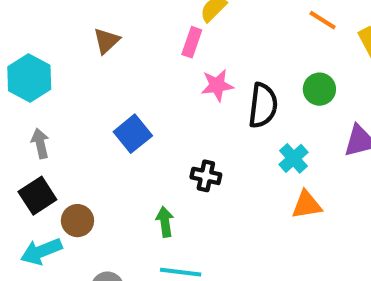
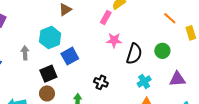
cyan hexagon: (29, 78) -> (50, 38), moved
black square: (37, 196) -> (48, 74), moved
brown circle: (77, 221) -> (47, 93), moved

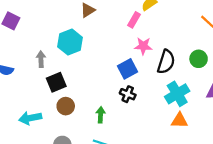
blue square: (70, 56) -> (128, 69), moved
black square: (48, 74) -> (56, 82), moved
cyan cross: (144, 82) -> (177, 94), size x1.5

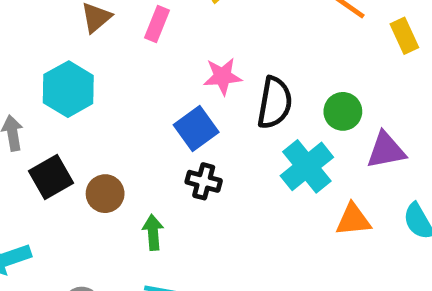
pink rectangle: (134, 20) -> (157, 24), moved
green circle: (199, 59) -> (343, 111), moved
brown circle: (66, 106) -> (105, 194), moved
orange triangle: (179, 120) -> (353, 220), moved

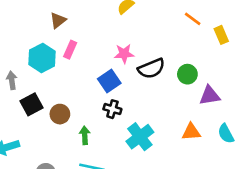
pink rectangle: (157, 24) -> (70, 50), moved
black semicircle: (275, 103) -> (151, 68), turned 56
cyan cross: (307, 166) -> (140, 137), moved

